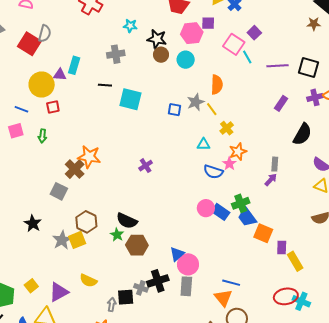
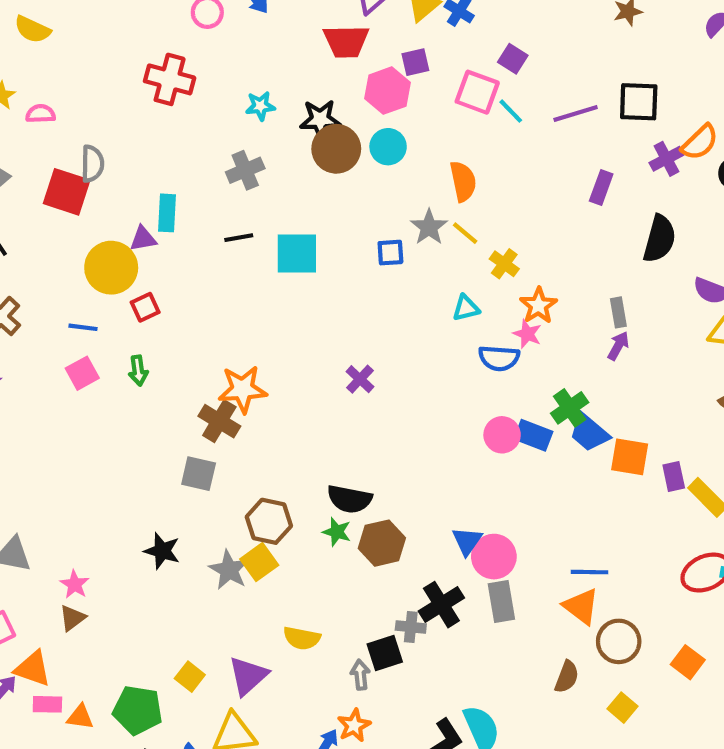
brown circle: (161, 55) -> (336, 149), size x1.5

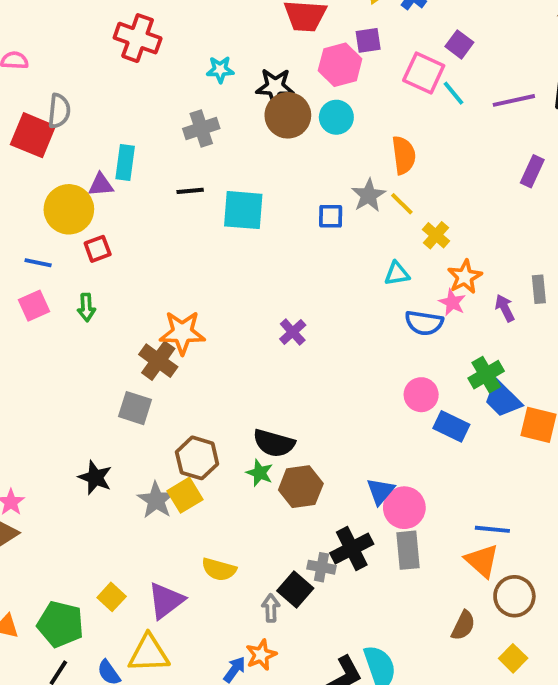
purple arrow: (618, 346) -> (505, 308), moved, turned -60
blue rectangle: (533, 435) -> (451, 426), moved
black square: (385, 653) -> (295, 590), turned -36

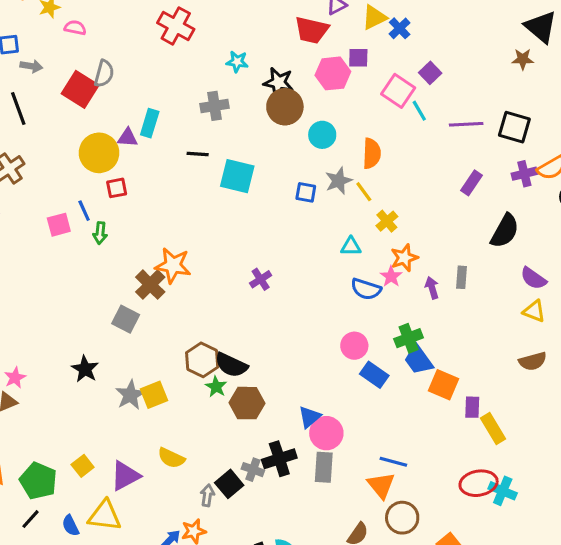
cyan circle: (336, 117) -> (322, 135), moved
blue line: (38, 263) -> (84, 211), moved, turned 45
brown hexagon: (197, 458) -> (202, 360), moved

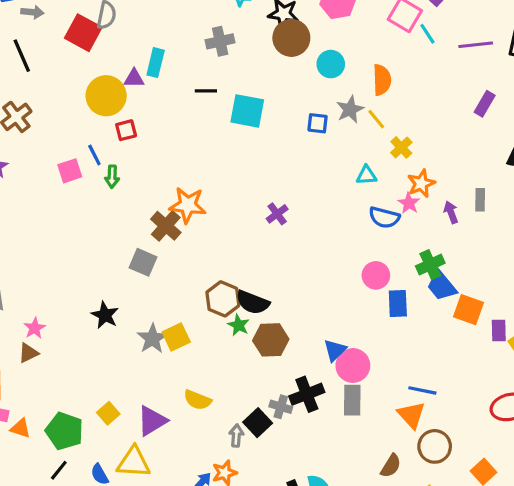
blue rectangle: (374, 375) -> (398, 304), turned 56

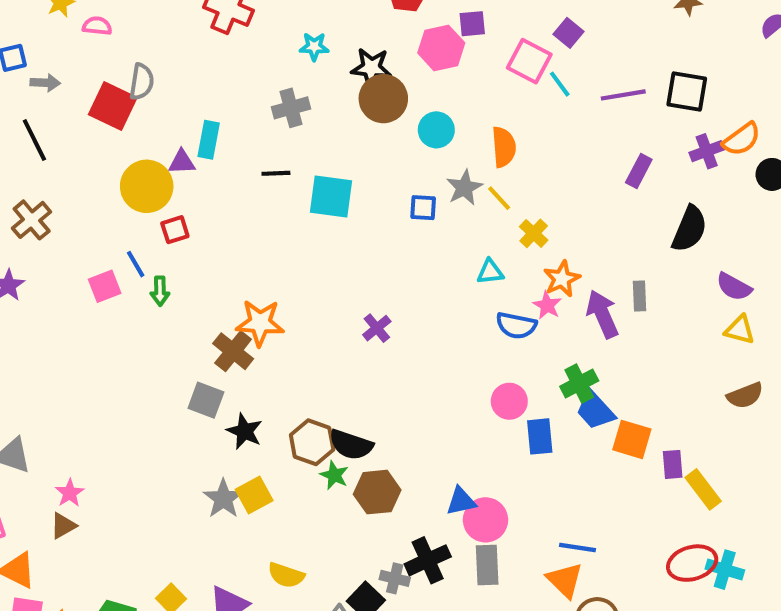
purple arrow: (451, 212) -> (602, 314), size x1.6
black star: (105, 315) -> (245, 431), moved
blue triangle: (335, 350) -> (461, 501), turned 35

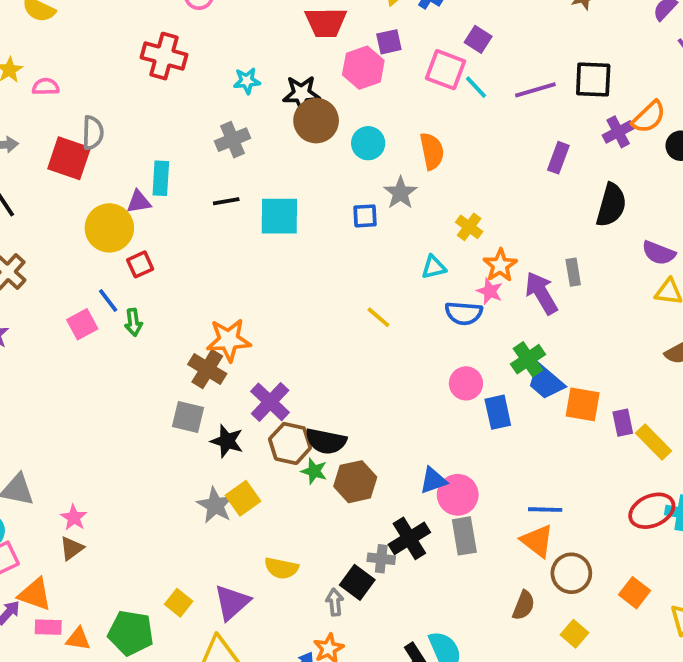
yellow line: (499, 198) -> (378, 317), moved
purple cross: (377, 328) -> (270, 402), moved, size x1.5

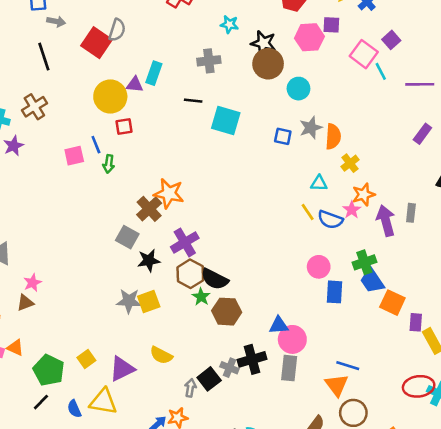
orange semicircle: (432, 151) -> (333, 137), moved
yellow line: (378, 317) -> (308, 212), moved
black star: (227, 441) -> (149, 260), turned 30
gray star: (215, 505) -> (129, 301), turned 30
orange triangle: (78, 639) -> (15, 348), moved

